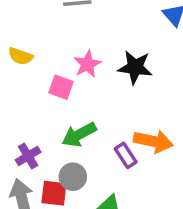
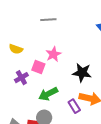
black star: (135, 67) -> (82, 73), moved
purple cross: (28, 156) -> (21, 78), moved

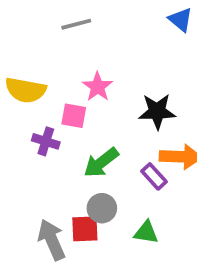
yellow semicircle: (16, 49) -> (26, 90), size x1.5
purple cross: (21, 78) -> (46, 141), turned -32

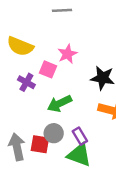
purple rectangle: (154, 176) -> (80, 136), moved
green triangle: (146, 232) -> (79, 155), size x1.5

